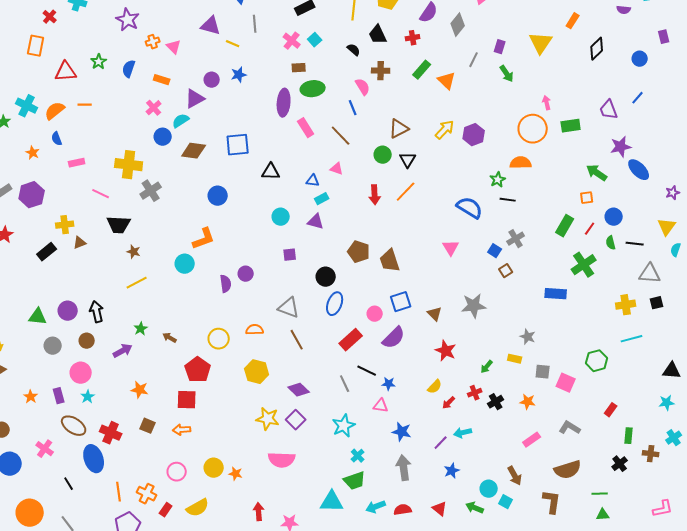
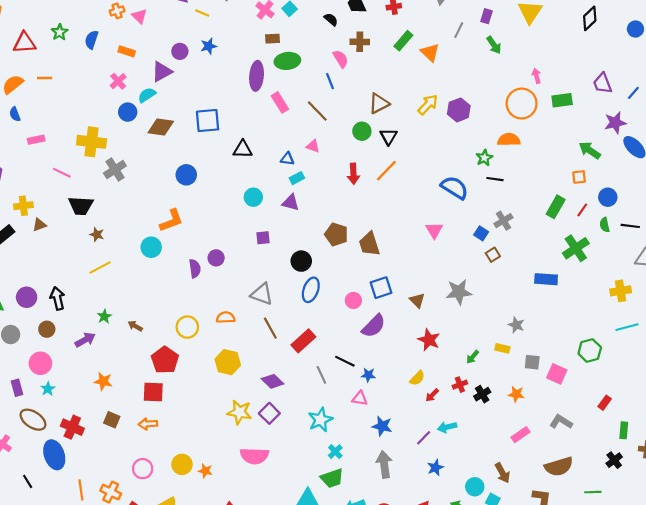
blue line: (638, 98) -> (633, 93), moved
red rectangle: (351, 340) -> (303, 341), moved

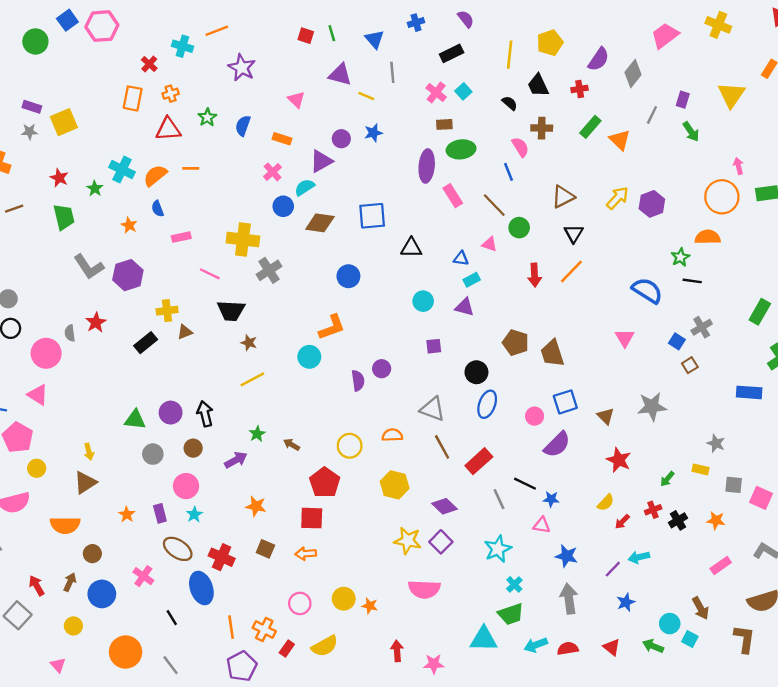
orange cross: (117, 11) -> (171, 94), moved
green circle: (362, 131) -> (519, 228), moved

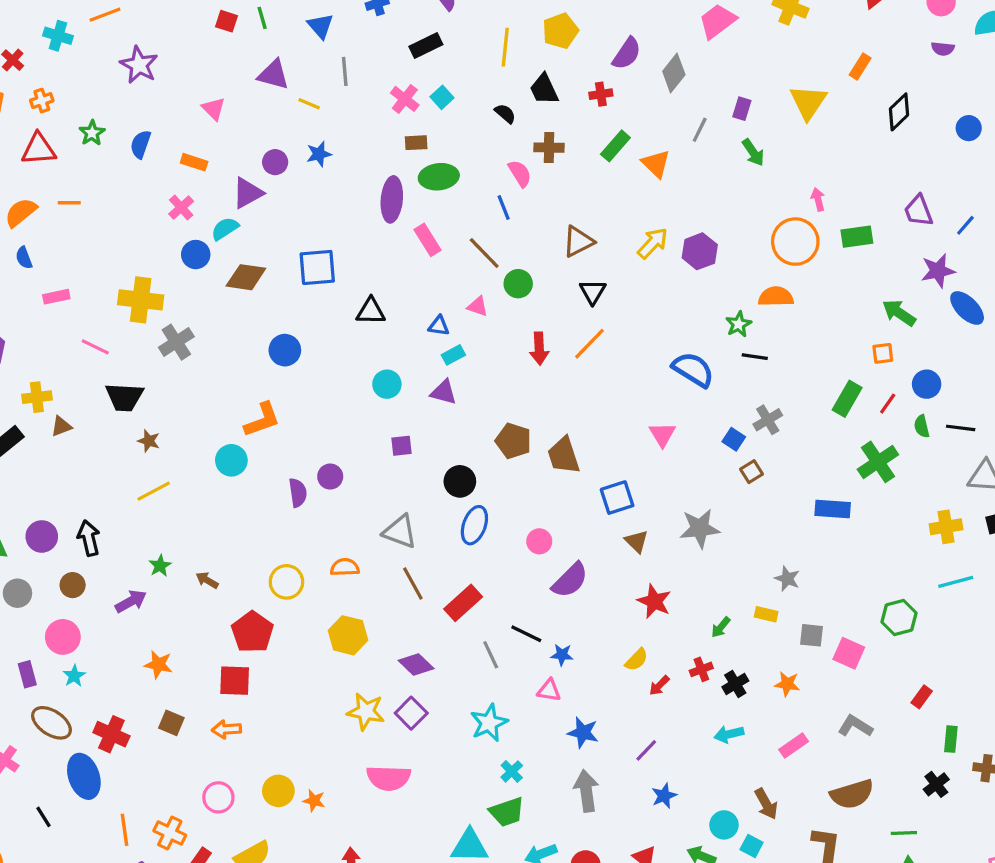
blue square: (565, 402) -> (617, 498), moved
cyan arrow: (639, 557) -> (729, 734), moved

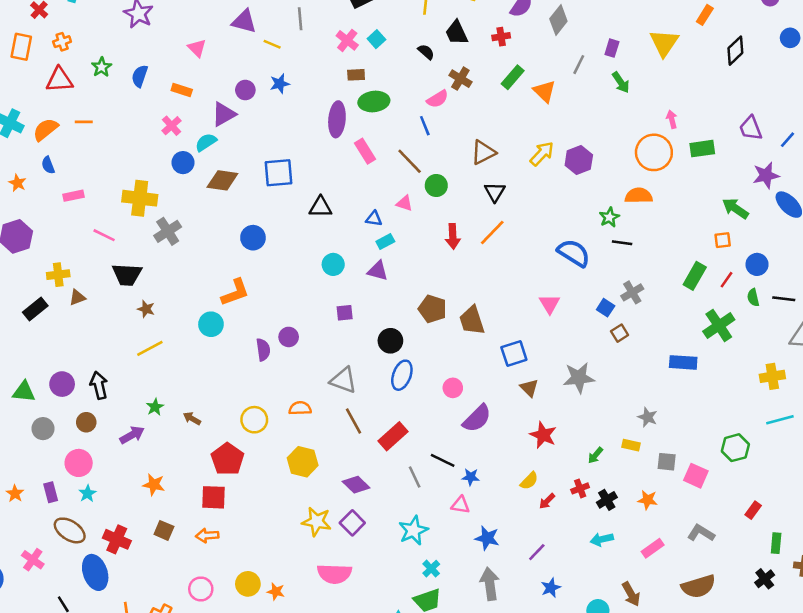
blue circle: (969, 128) -> (790, 38), moved
brown cross: (549, 148) -> (460, 79), turned 30
pink semicircle: (520, 173) -> (438, 99), turned 90

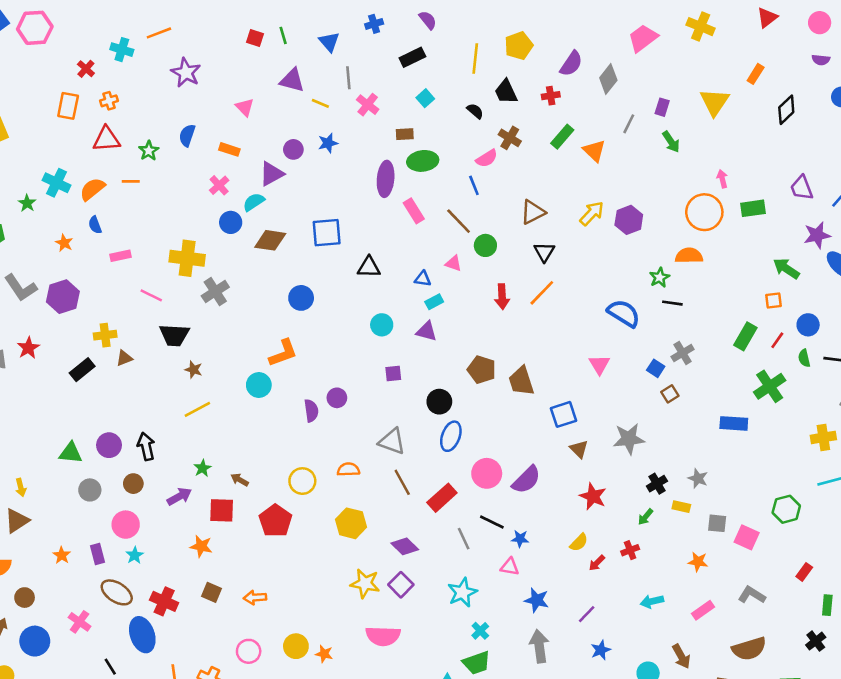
pink cross: (347, 40) -> (368, 105), moved
green star: (102, 67) -> (149, 151), moved
pink circle: (453, 388) -> (487, 473), moved, size x1.5
red square: (214, 497) -> (222, 510), moved
black cross: (607, 500) -> (657, 484), moved

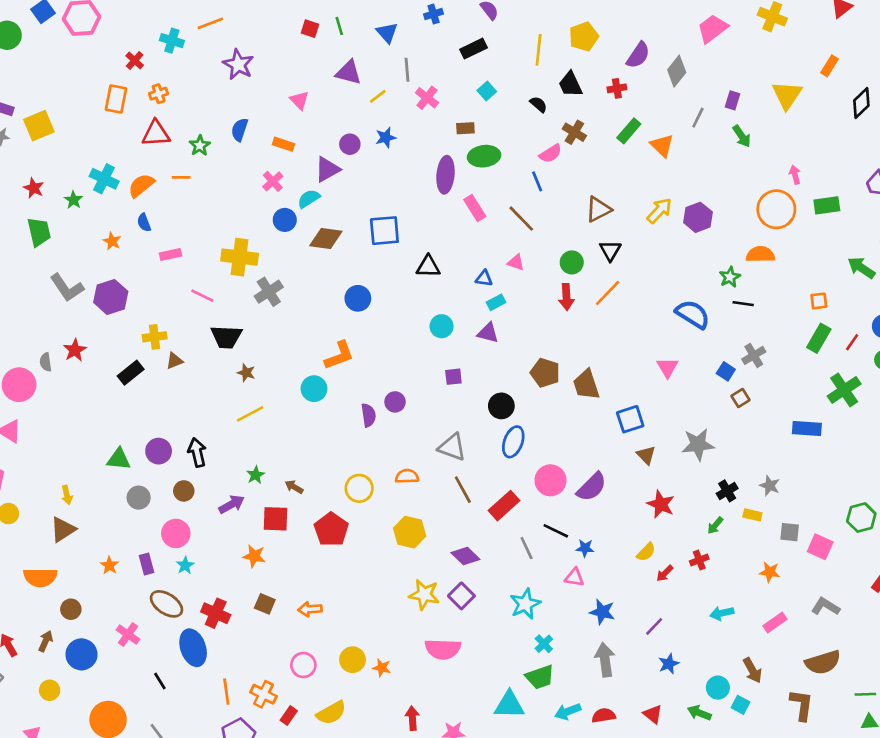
yellow line: (320, 103) -> (378, 96), turned -60
green circle: (485, 245) -> (572, 262), moved
orange square: (773, 301) -> (819, 301), moved

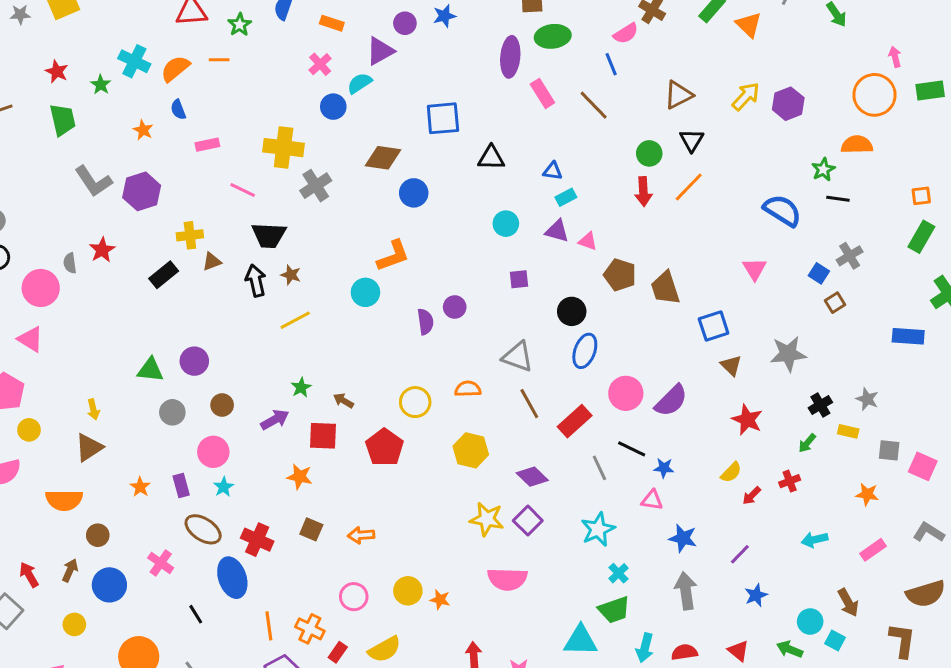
brown diamond: (326, 239) -> (383, 158), moved
pink triangle: (516, 262) -> (588, 241), moved
black arrow: (197, 452) -> (256, 281), moved
cyan arrow: (568, 711) -> (645, 648), turned -55

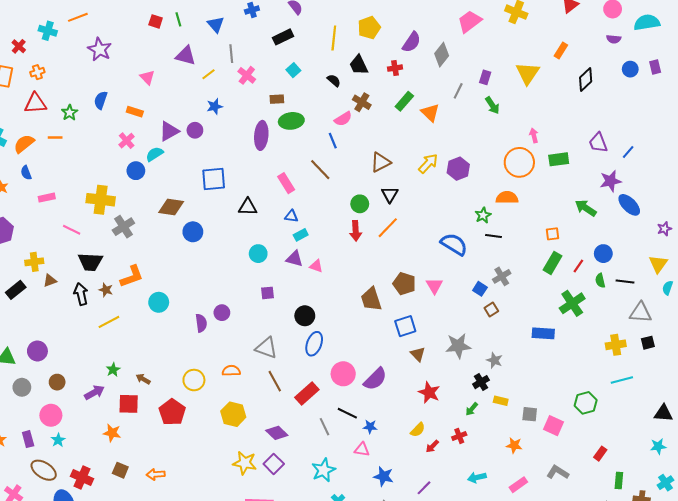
purple circle: (405, 23) -> (195, 130), moved
pink rectangle: (542, 93) -> (286, 183), moved
orange L-shape: (393, 256) -> (132, 276), moved
brown pentagon: (620, 275) -> (404, 284), moved
gray star: (867, 399) -> (494, 360), moved

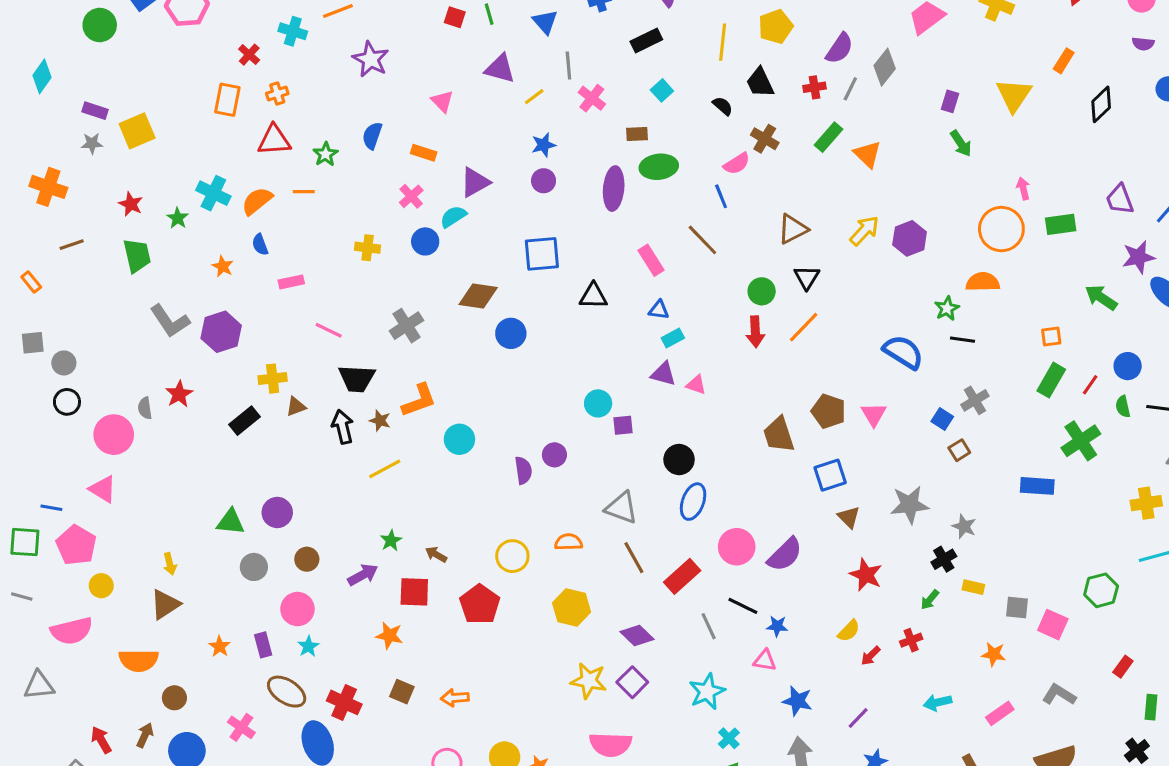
gray line: (458, 91) -> (850, 89), moved
purple circle: (195, 130) -> (544, 181), moved
yellow cross: (101, 200) -> (368, 248), moved, size x0.6
cyan circle: (258, 254) -> (598, 403), moved

